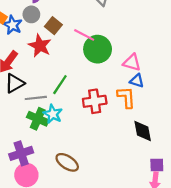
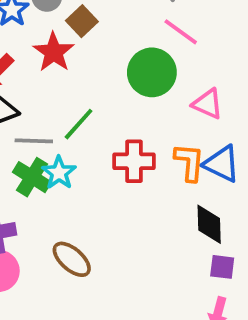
pink line: (84, 35) -> (181, 32), moved
blue triangle: (137, 81) -> (222, 164), moved, size x1.5
purple square: (157, 165) -> (222, 267), moved

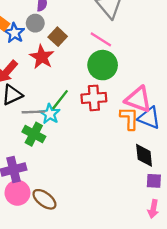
pink line: (181, 32) -> (101, 39), moved
pink triangle: (208, 104) -> (138, 99), moved, size x1.4
red cross: (134, 161) -> (94, 98), moved
cyan star: (59, 173) -> (50, 114), moved
brown ellipse: (72, 259) -> (44, 199), moved

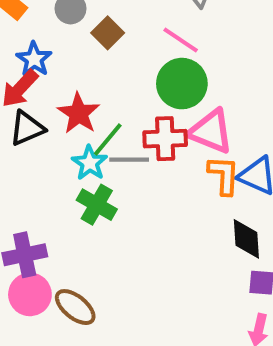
blue star: (14, 33) -> (34, 59), moved
red star: (42, 57) -> (79, 113), moved
pink triangle: (138, 99) -> (211, 131), moved
gray line: (33, 112) -> (129, 160), moved
green cross: (34, 134) -> (97, 205), moved

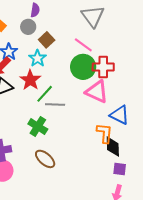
red cross: (165, 139) -> (103, 67), moved
cyan star: (90, 163) -> (38, 58), moved
orange L-shape: (224, 175) -> (105, 133), moved
brown ellipse: (75, 307) -> (45, 159), moved

